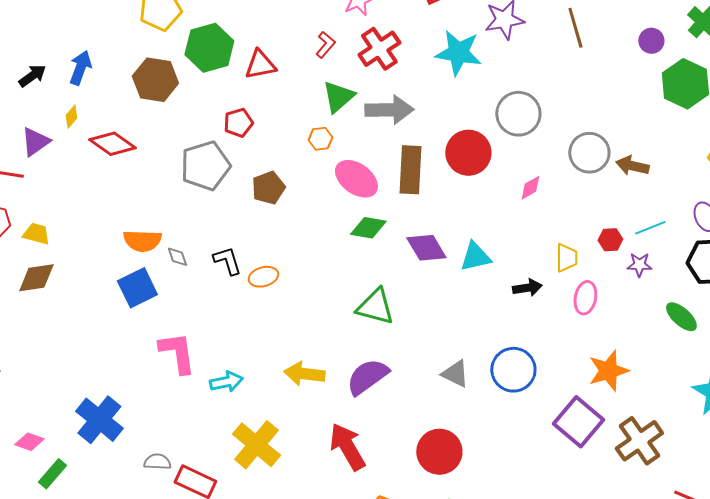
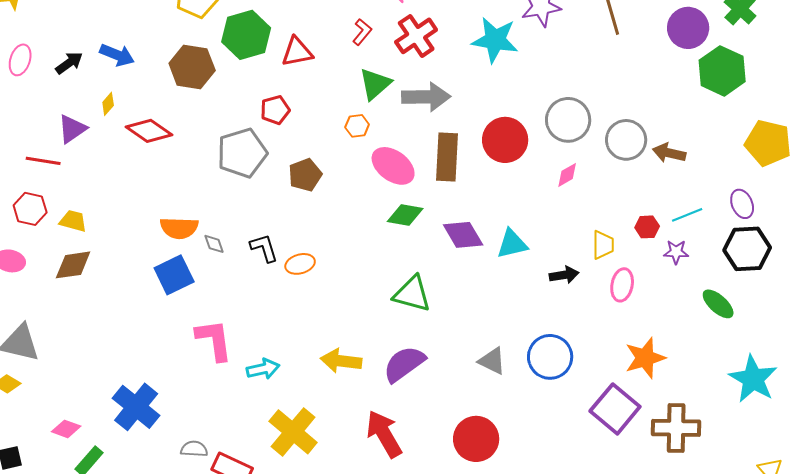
purple circle: (651, 41) -> (688, 28), size x1.6
blue arrow: (80, 68) -> (117, 55), turned 92
gray circle: (518, 114) -> (568, 120), moved
brown cross: (639, 441) -> (676, 428), turned 36

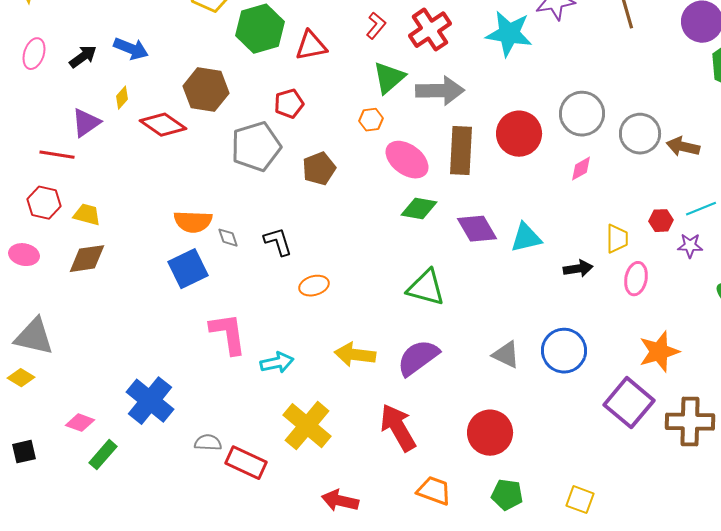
brown hexagon: (192, 67) -> (206, 90), moved
orange ellipse: (300, 264) -> (314, 286), moved

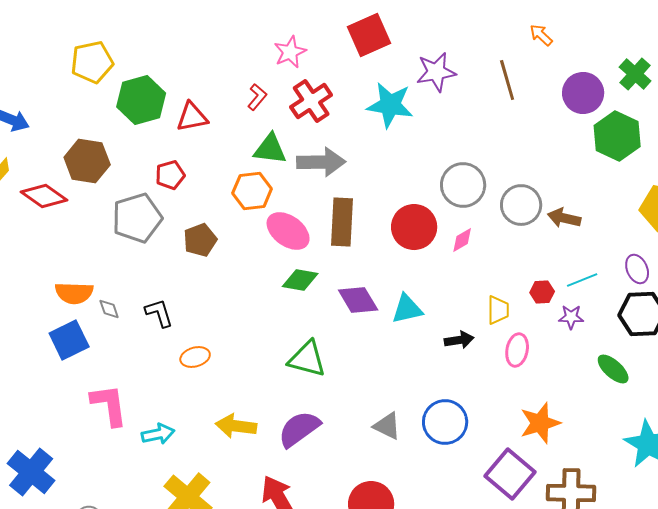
green triangle: (389, 78) -> (270, 149), turned 48
orange hexagon: (371, 120) -> (252, 191), size x1.6
red circle: (519, 134) -> (414, 227), moved

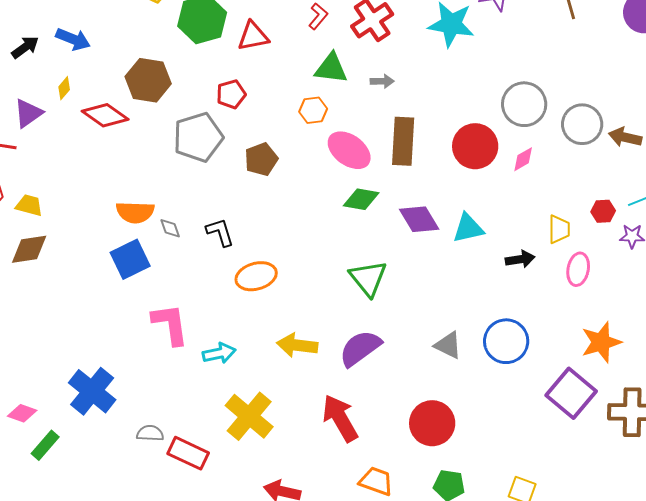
gray arrow: (321, 162) -> (382, 81), size x0.5
orange hexagon: (252, 191) -> (313, 110), size x0.7
orange ellipse: (195, 357) -> (256, 276), size x1.4
green triangle: (307, 359) -> (368, 278), turned 36

